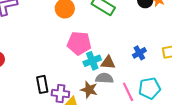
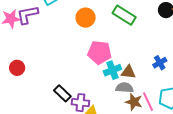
black rectangle: (42, 84) -> (62, 93), turned -36
brown star: (89, 90) -> (134, 102), moved

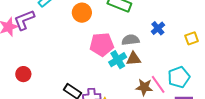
blue cross: (160, 63) -> (158, 28), moved
gray semicircle: (124, 88) -> (131, 40), moved

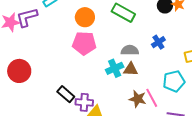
pink pentagon: (102, 45) -> (84, 43), moved
red circle: (23, 74) -> (19, 71), size x1.5
cyan pentagon: (179, 77) -> (174, 81), moved

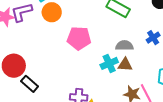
orange circle: (85, 17) -> (52, 12), moved
black rectangle: (66, 94) -> (30, 84), moved

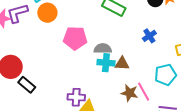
gray semicircle: (124, 46) -> (103, 49), moved
cyan cross: (109, 63) -> (106, 63), turned 30

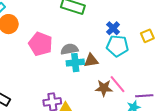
pink pentagon: (75, 38) -> (40, 44), turned 30
cyan pentagon: (165, 75) -> (117, 46), moved, turned 30

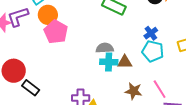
pink pentagon: (40, 44) -> (56, 32), moved
pink line: (117, 84) -> (160, 89), moved

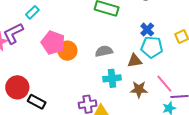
orange circle: (48, 15) -> (67, 51), moved
cyan cross: (109, 62) -> (112, 78), moved
brown triangle: (125, 62) -> (135, 61), moved

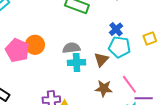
pink pentagon: (53, 43) -> (17, 50), moved
brown triangle: (135, 61) -> (101, 60), turned -42
cyan cross: (112, 78) -> (77, 63), moved

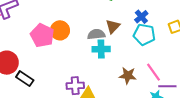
brown triangle: (101, 60) -> (113, 26), moved

